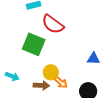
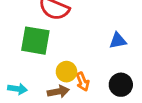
orange arrow: (61, 82) -> (83, 82), turned 40

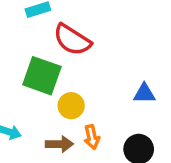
yellow circle: (66, 72) -> (71, 106), moved

